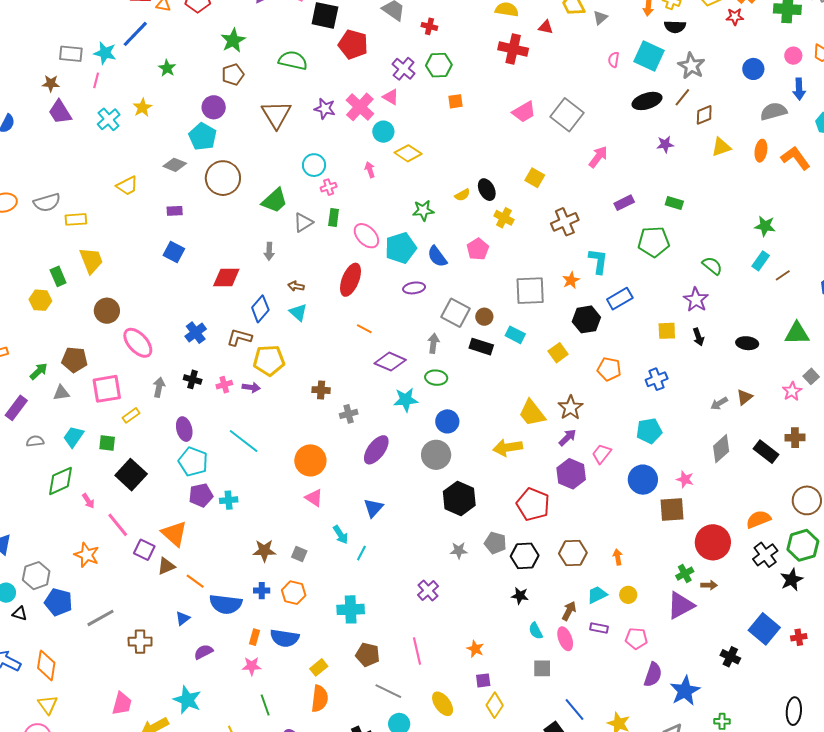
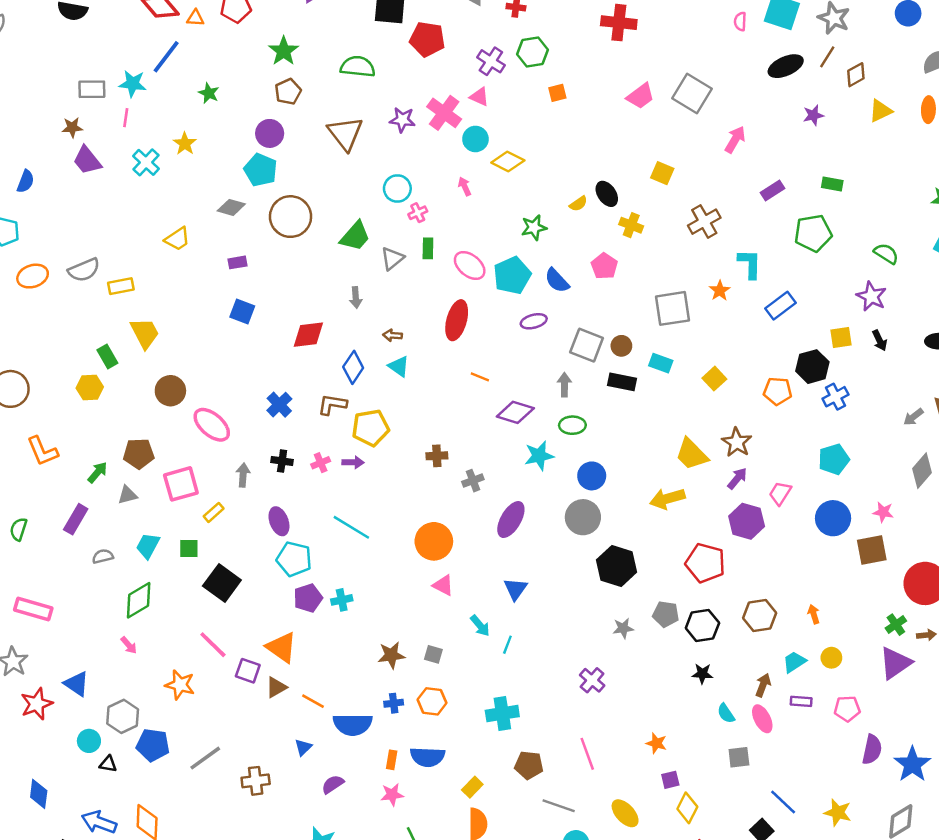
black hexagon: (586, 319) -> (812, 367), moved
pink arrow: (88, 501) -> (129, 645), moved

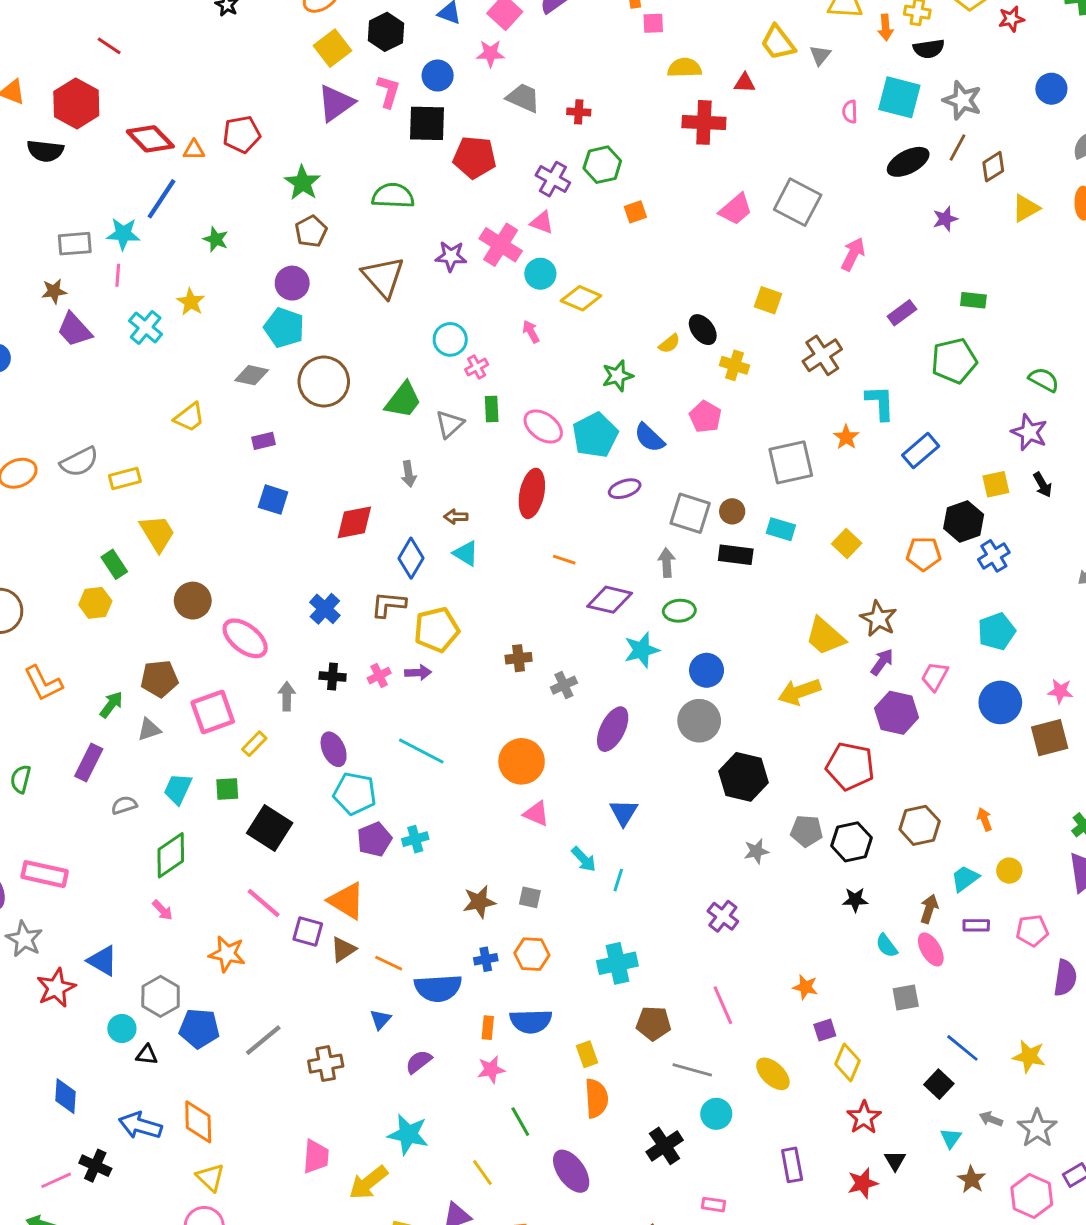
yellow rectangle: (472, 787) -> (587, 1054), turned -60

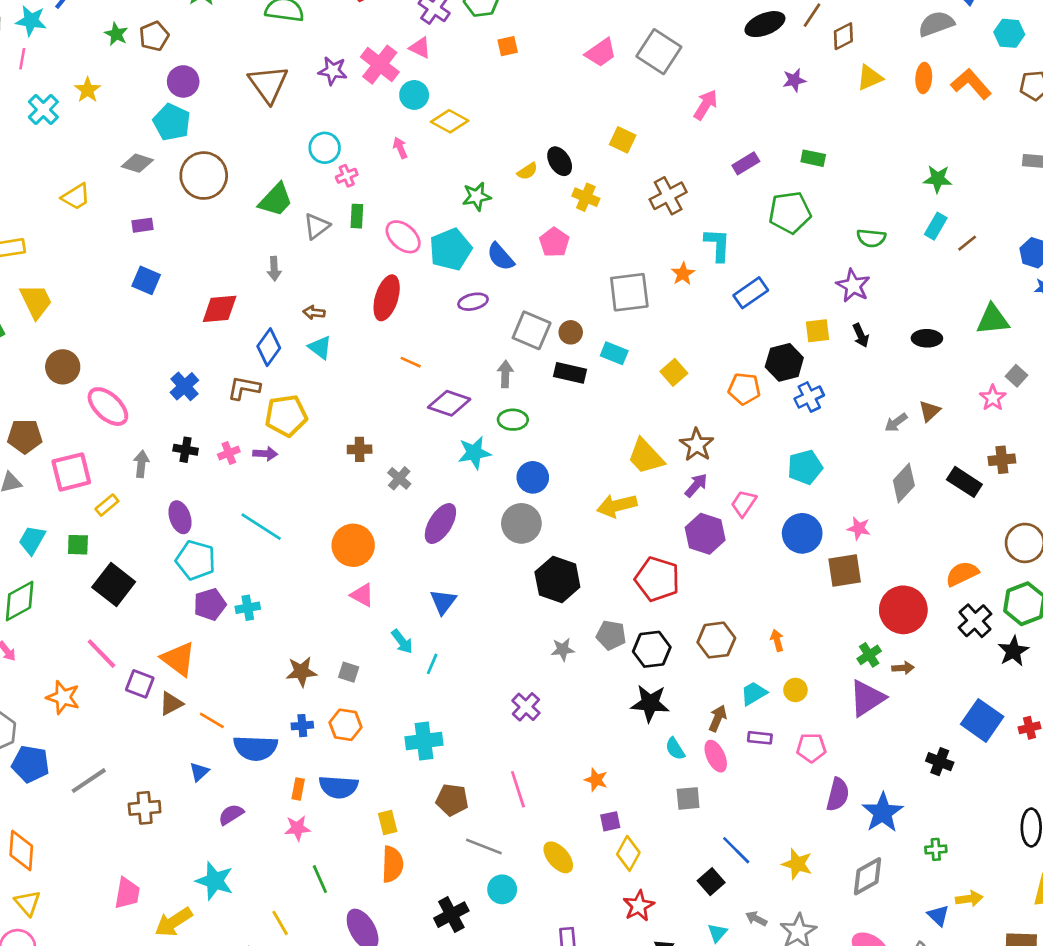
brown pentagon: (311, 231) -> (154, 36), moved
green semicircle: (1044, 380) -> (871, 238), turned 152
gray cross: (564, 685) -> (399, 478), turned -30
black star: (855, 900) -> (650, 703), size x1.6

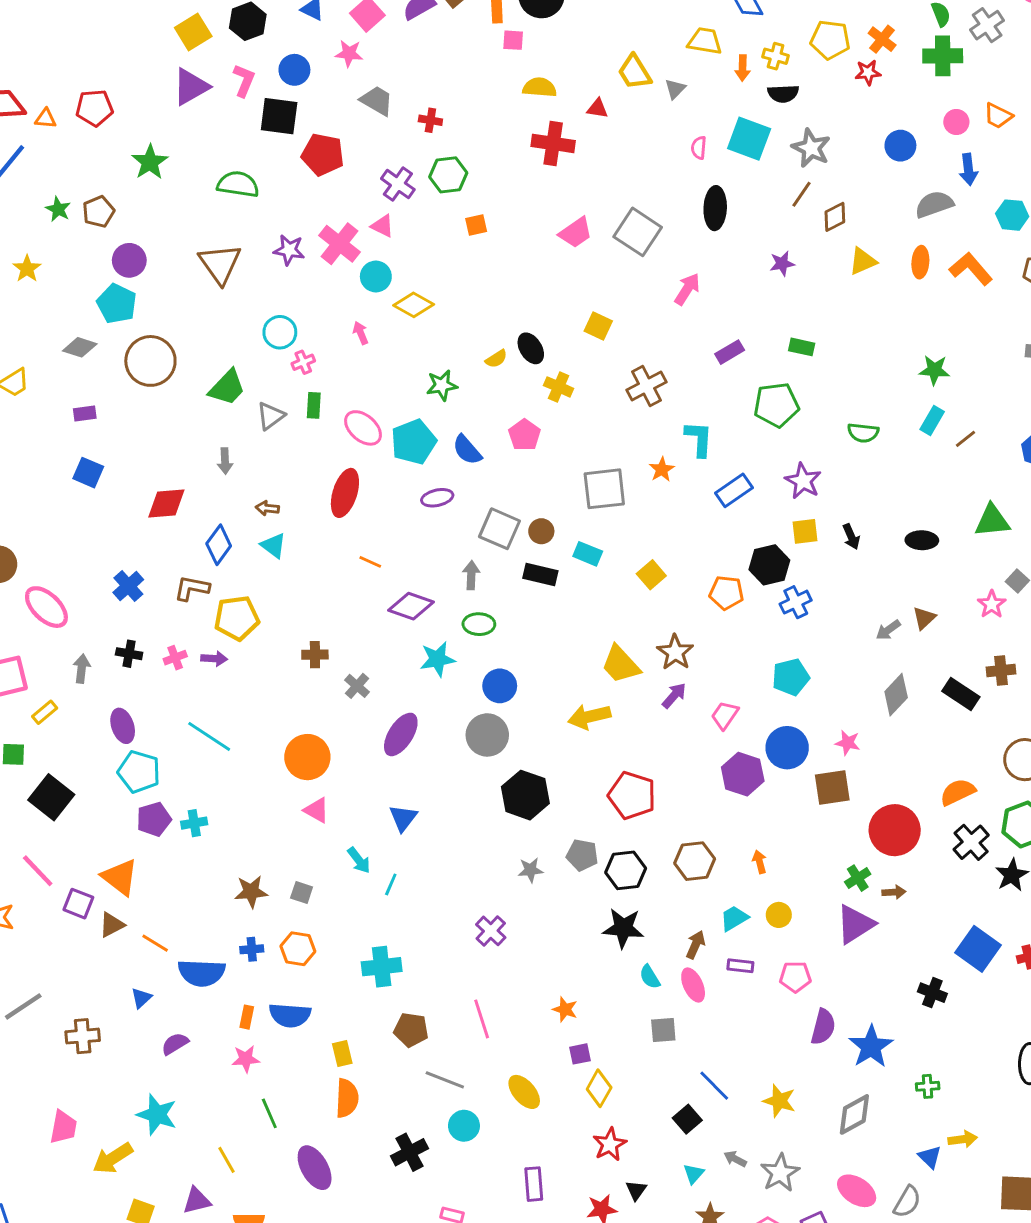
black ellipse: (765, 24) -> (715, 208), moved, turned -66
purple star: (853, 286) -> (803, 481), moved
purple hexagon: (705, 534) -> (743, 774), moved

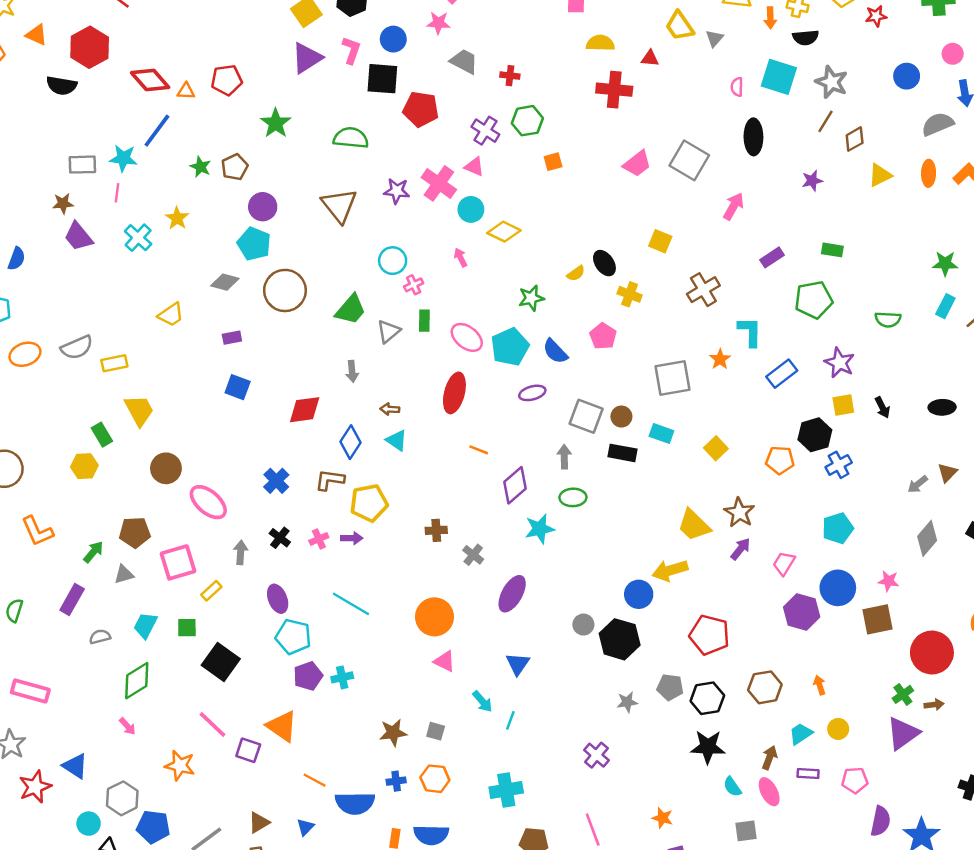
purple diamond: (411, 606) -> (515, 485), turned -57
black cross: (129, 654) -> (280, 538), turned 30
blue circle: (500, 686) -> (639, 594), moved
gray circle: (487, 735) -> (583, 625), moved, size x0.6
brown triangle: (112, 925) -> (259, 823), moved

